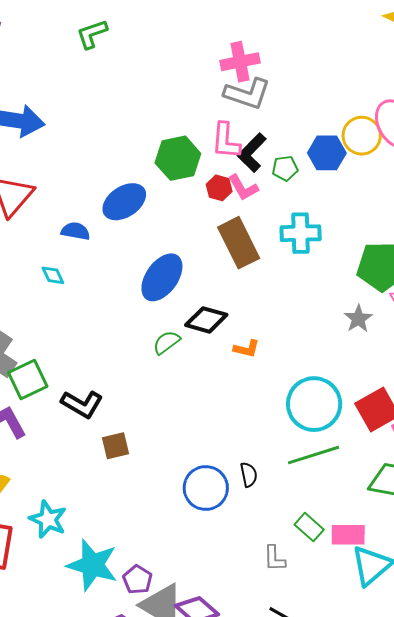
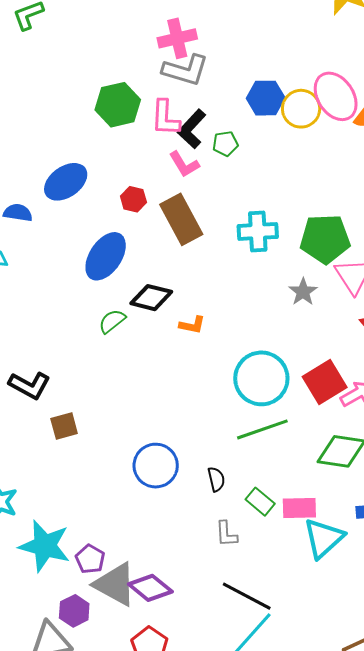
blue hexagon: (327, 153) -> (266, 98), moved
green hexagon: (178, 158) -> (118, 105), moved
red hexagon: (219, 188) -> (133, 199), moved
cyan cross: (301, 233) -> (258, 231), moved
black semicircle: (249, 475) -> (216, 479), moved

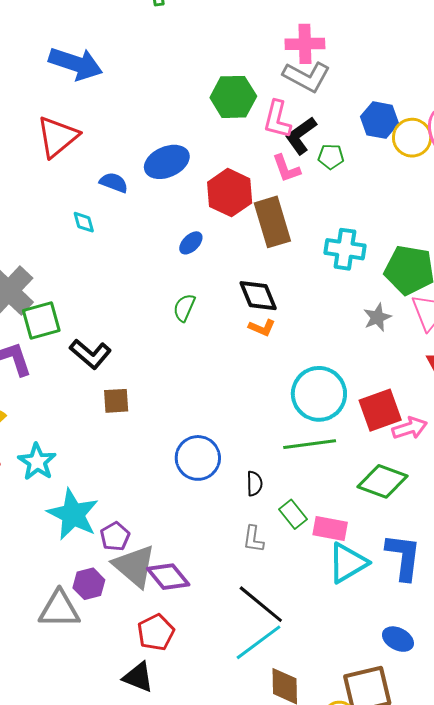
red hexagon: (133, 199) -> (230, 193), size x1.8
blue ellipse: (106, 256) -> (191, 243), size x0.5
black diamond: (151, 298) -> (258, 296), moved, turned 42
green semicircle: (112, 321) -> (184, 308), turned -40

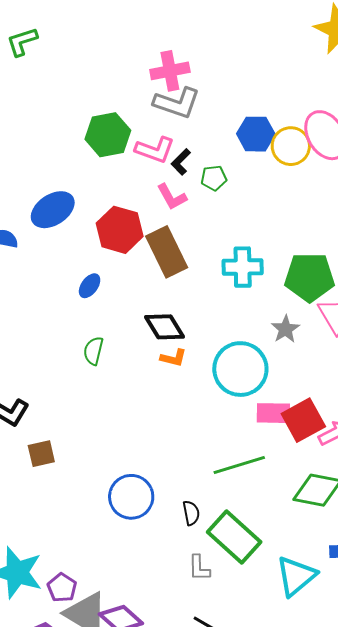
pink L-shape: (277, 119) -> (155, 150), turned -75
black L-shape: (301, 135) -> (181, 162), size x0.7
cyan circle: (319, 394) -> (240, 369), moved
green rectangle: (293, 514) -> (234, 537), size x1.8
pink rectangle: (330, 528) -> (273, 413), moved

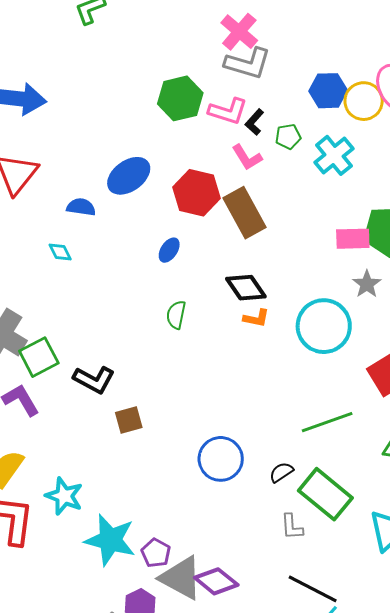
pink cross: (170, 71) -> (239, 32), turned -36
cyan cross: (243, 267) -> (334, 155), moved, turned -36
pink rectangle: (273, 413) -> (353, 239), moved
black semicircle: (191, 513) -> (281, 472), turned -110

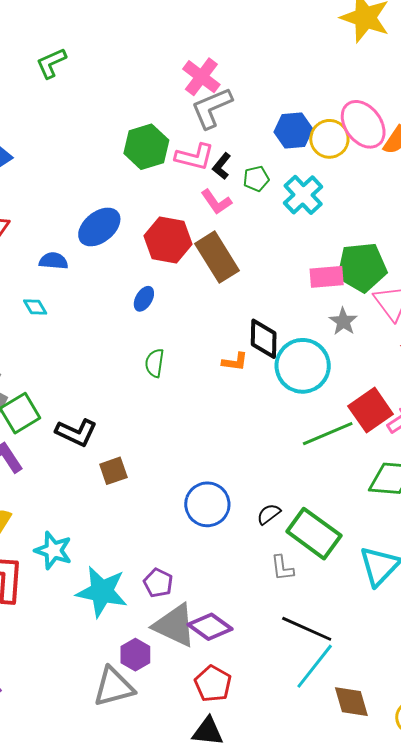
gray L-shape: (248, 63) -> (212, 108), turned 144
black diamond: (246, 288) -> (264, 339), moved, turned 39
green line: (327, 422) -> (328, 434), moved
purple pentagon: (156, 553) -> (158, 583), moved

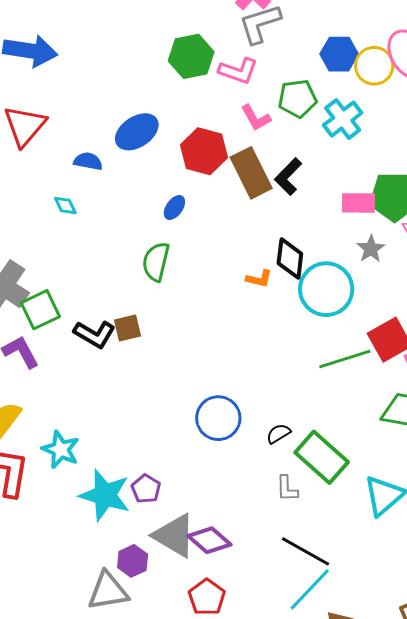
black L-shape: (222, 166) -> (288, 177), moved, size x1.4
green pentagon: (256, 179) -> (298, 98), size x1.5
green semicircle: (155, 363) -> (156, 262), moved, size x1.4
brown square: (113, 471) -> (128, 328), moved
purple pentagon: (158, 583) -> (146, 489), moved

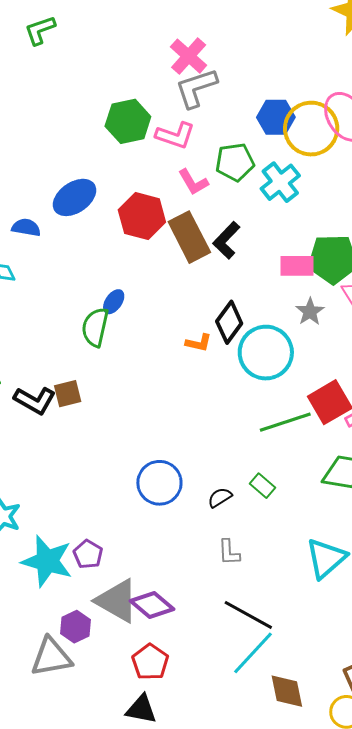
yellow circle: (374, 66) -> (311, 129), size x1.4
blue ellipse: (174, 207) -> (114, 302), moved
black diamond: (290, 258) -> (229, 322), turned 30
green rectangle: (322, 457) -> (263, 486), moved, size x0.5

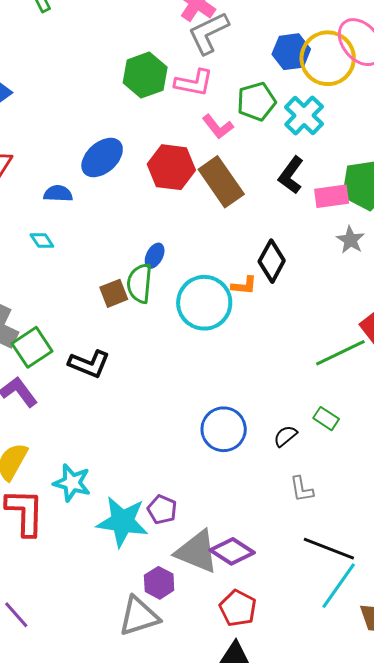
black L-shape: (226, 240) -> (291, 175), moved
cyan circle: (266, 353) -> (204, 303), moved
brown square: (68, 394) -> (114, 293), moved

